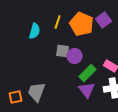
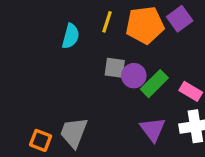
orange pentagon: (82, 24) -> (145, 25), turned -30
green rectangle: (88, 73) -> (154, 84), moved
orange square: (16, 97) -> (41, 140), turned 32

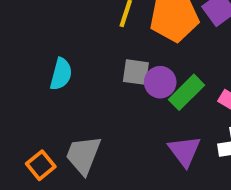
cyan semicircle: (71, 36) -> (61, 74), moved
orange square: (41, 140) -> (41, 165), turned 30

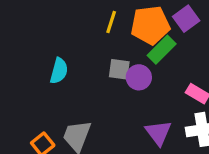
green rectangle: (186, 92) -> (162, 50), moved

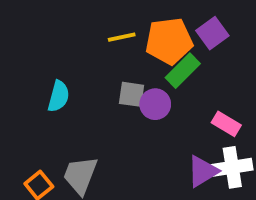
yellow line: (111, 22) -> (122, 37), turned 60
purple triangle: (158, 133) -> (203, 171), moved, turned 36

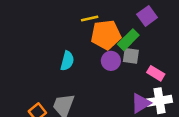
orange pentagon: (169, 41) -> (106, 35), moved
gray square: (132, 94) -> (131, 56), moved
cyan semicircle: (59, 96) -> (67, 61), moved

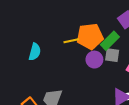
yellow line: (90, 18) -> (71, 41), moved
cyan semicircle: (67, 61) -> (35, 52), moved

